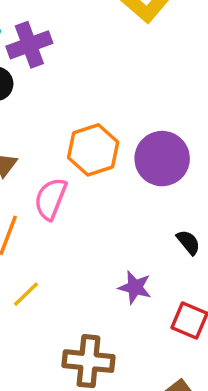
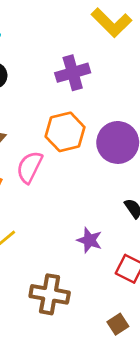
purple cross: (29, 45) -> (73, 73), moved

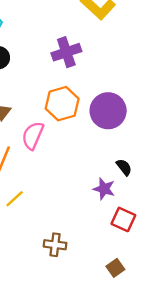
purple star: (89, 240) -> (104, 189), moved
brown cross: (50, 294) -> (55, 245), size x0.7

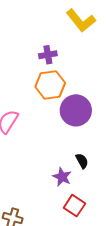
purple cross: (66, 52) -> (48, 55), size x0.7
orange hexagon: (62, 104) -> (50, 85), moved

